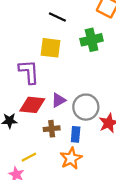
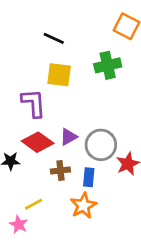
black line: (57, 17) -> (54, 38), moved
red diamond: (32, 105) -> (38, 142), turned 30

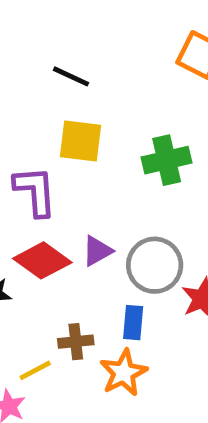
green cross: (108, 65) -> (167, 160), moved
brown cross: (60, 170) -> (76, 342), moved

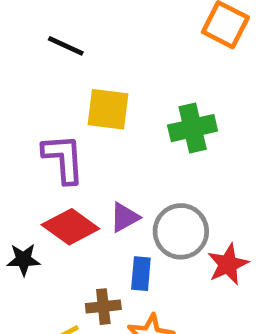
black line: (71, 76) -> (66, 46), moved
blue rectangle: (133, 323) -> (141, 274), moved

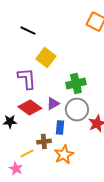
yellow square: (108, 109) -> (46, 58), turned 30
green cross: (193, 128) -> (76, 84), moved

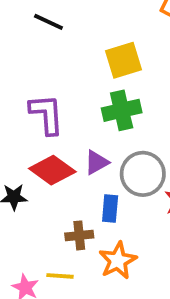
yellow square: (46, 58) -> (124, 60), moved, turned 36
green cross: (76, 84) -> (122, 110), moved
yellow line: (27, 154) -> (60, 276), moved, turned 32

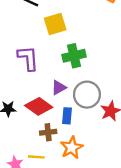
yellow square: (124, 60) -> (55, 24), moved
red diamond: (52, 170) -> (39, 106), moved

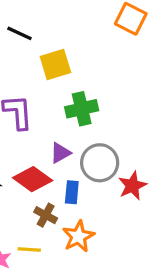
brown cross: (48, 132) -> (46, 215), turned 35

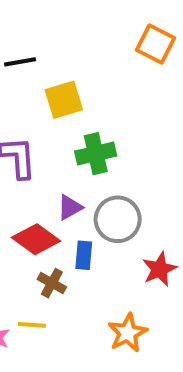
black line: (19, 33) -> (20, 62), turned -35
red star: (132, 186) -> (159, 269), moved
orange star: (78, 236) -> (128, 333), moved

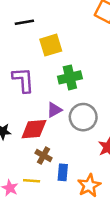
red diamond: (36, 239) -> (34, 129), turned -40
blue rectangle: (84, 255) -> (63, 172), moved

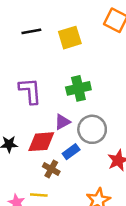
yellow square: (51, 45) -> (70, 38), moved
blue rectangle: (63, 172) -> (71, 152), moved, turned 49

